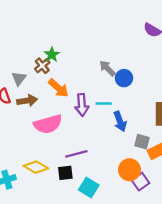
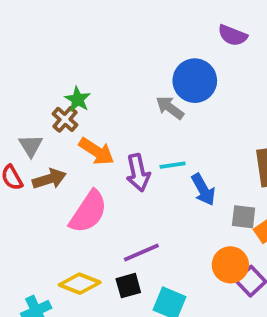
blue circle: (124, 78) -> (195, 81), moved, size x1.5
pink semicircle: (48, 124) -> (88, 212), turned -32

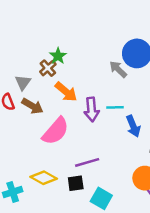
brown arrow: (49, 179) -> (32, 106), turned 40

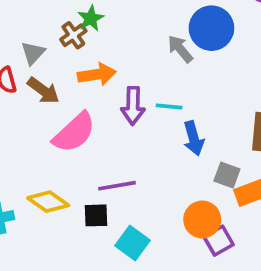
orange arrow: (66, 92) -> (97, 74), turned -55

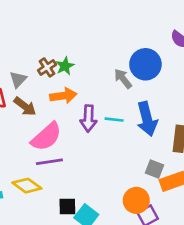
green star: (91, 18) -> (65, 66), moved
blue arrow: (194, 138) -> (147, 119), moved, size x1.4
purple line: (117, 186) -> (49, 162), moved
black square: (96, 215) -> (67, 207), moved

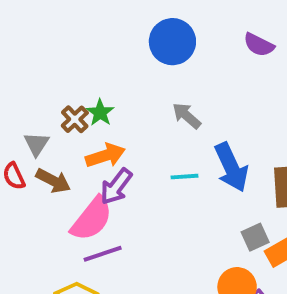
blue circle: (145, 64) -> (172, 42), moved
purple arrow: (88, 118) -> (116, 187), moved, turned 45
gray square: (154, 169) -> (255, 237), turned -36

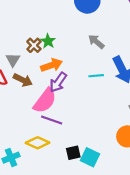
purple line: (103, 254) -> (52, 120), turned 40

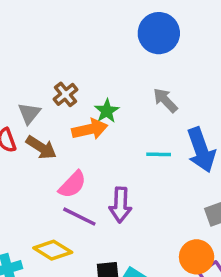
green star: (48, 41) -> (107, 111), moved
purple arrow: (58, 82) -> (120, 205), moved, turned -40
pink semicircle: (45, 101) -> (72, 184), size x0.7

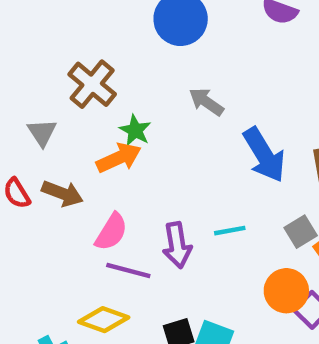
brown cross: (66, 94) -> (92, 84), moved, size x1.5
gray triangle: (29, 113) -> (42, 133), moved
cyan line: (159, 154) -> (230, 231), moved

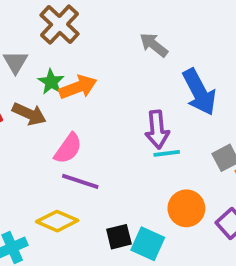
green star: (135, 130) -> (51, 82), moved
purple arrow: (177, 245) -> (157, 130), moved
orange circle: (286, 291) -> (186, 208), moved

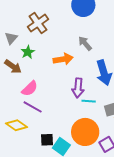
orange arrow: (78, 87) -> (63, 59), moved
cyan line: (167, 153) -> (89, 101), moved
orange circle: (186, 208) -> (85, 132), size x1.4

